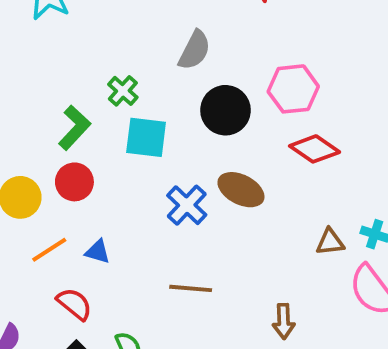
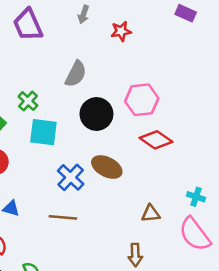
brown triangle: (330, 242) -> (151, 214), moved
brown line: (191, 288) -> (63, 217), moved

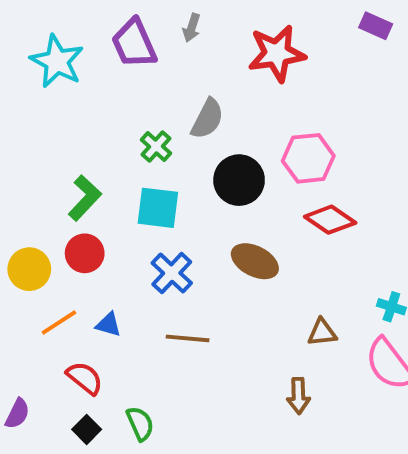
gray arrow: (84, 14) -> (192, 28), moved
red star: (121, 31) -> (277, 53), size x1.8
green cross: (28, 101) -> (156, 146), moved
blue cross: (71, 177) -> (172, 273), moved

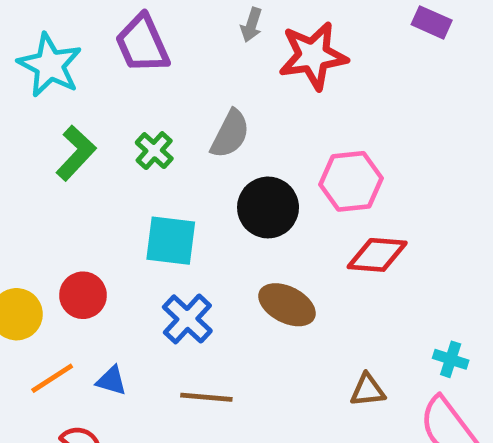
gray arrow: (192, 28) -> (251, 25), moved
green cross: (156, 146) -> (154, 151), moved
green L-shape: (85, 198) -> (76, 153), moved
red diamond: (330, 220) -> (377, 255), turned -30

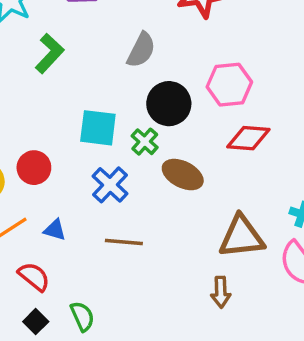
green cross: (154, 151) -> (145, 142), moved
green L-shape: (76, 153) -> (50, 53), moved
brown triangle: (368, 390) -> (241, 237), size x1.8

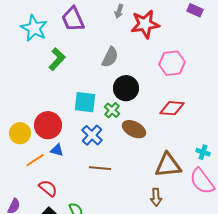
pink hexagon: (229, 85) -> (172, 63), moved
red circle: (34, 168) -> (48, 125), size x1.4
blue triangle: (55, 230) -> (57, 150), moved

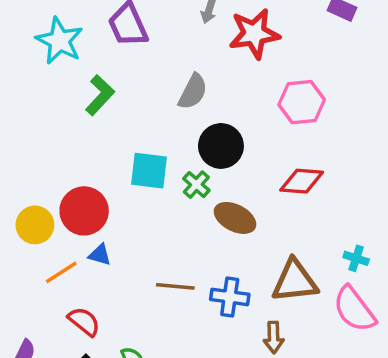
blue cross: (92, 135) -> (230, 297), moved, turned -35

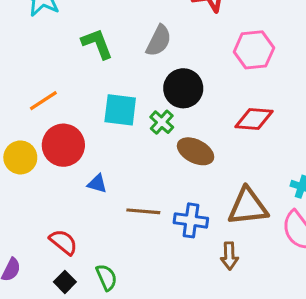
green L-shape: (100, 95) -> (97, 44), moved, turned -64
blue triangle: (100, 255) -> (97, 184), moved
orange line: (61, 272) -> (43, 101), moved

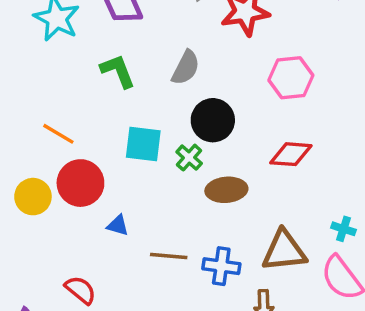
orange line: (43, 101) -> (58, 134), turned 64
brown ellipse: (196, 151) -> (226, 190), turned -32

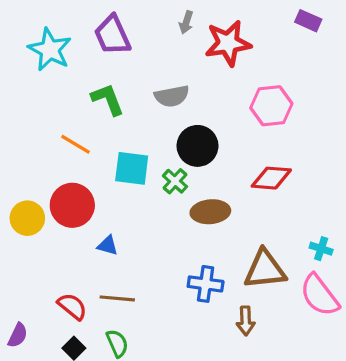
gray semicircle: (186, 68) -> (172, 96), turned 52
orange line: (58, 134) -> (76, 144), moved
brown line: (169, 256) -> (117, 298), moved

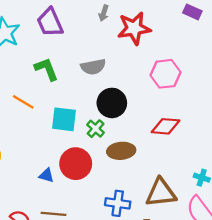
red circle: (72, 205) -> (76, 164), moved

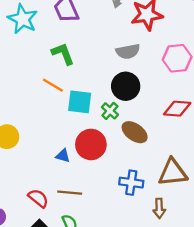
gray semicircle: (93, 67) -> (128, 52), moved
orange line: (23, 102) -> (53, 85), moved
brown ellipse: (121, 151) -> (135, 132), turned 40

